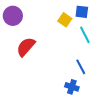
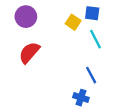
purple circle: (13, 16) -> (26, 17), moved

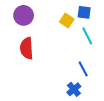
red semicircle: (29, 53) -> (27, 48), turned -45
blue cross: (81, 98) -> (74, 89), turned 32

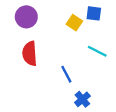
cyan line: (87, 36) -> (97, 51), moved, turned -36
blue line: (83, 69) -> (66, 74), moved

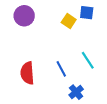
cyan line: (97, 51) -> (88, 60), moved, turned 30
red semicircle: (30, 54) -> (27, 73), moved

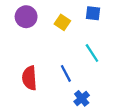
yellow square: (69, 21) -> (62, 22), moved
cyan line: (88, 60) -> (92, 53), moved

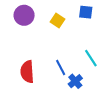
cyan line: (92, 53) -> (91, 58), moved
blue cross: (82, 98) -> (75, 81), moved

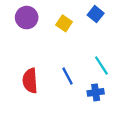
blue square: (86, 12) -> (96, 14), turned 32
blue cross: (75, 81) -> (96, 92), moved, turned 32

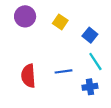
blue square: (96, 14) -> (90, 35), moved
blue line: (68, 76) -> (64, 71), turned -70

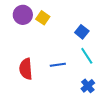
yellow square: (60, 22) -> (43, 18), moved
blue cross: (90, 87) -> (88, 86), moved, turned -32

